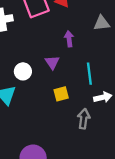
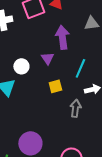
purple arrow: (69, 39) -> (62, 37), size x1.6
cyan line: (89, 74) -> (80, 68), turned 30

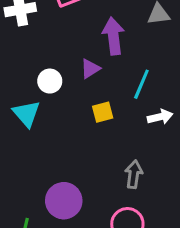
purple triangle: (47, 58) -> (90, 69), turned 32
gray arrow: (75, 108) -> (134, 174), moved

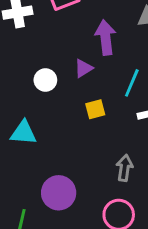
cyan triangle: (26, 114) -> (23, 133), moved, turned -44

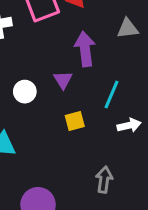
purple triangle: (83, 68) -> (63, 80), turned -30

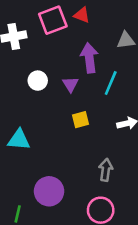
white circle: (25, 92) -> (38, 81), moved
cyan line: (111, 95) -> (111, 83), moved

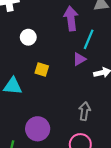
purple triangle: (70, 84) -> (79, 59), moved, turned 32
yellow square: (80, 120) -> (42, 69), moved, turned 32

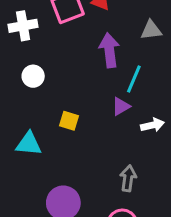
white circle: (28, 37) -> (33, 76), moved

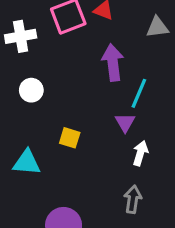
gray triangle: (151, 30) -> (157, 27), moved
purple triangle: (121, 106) -> (125, 122), turned -30
white arrow: (153, 125) -> (140, 153), moved, turned -60

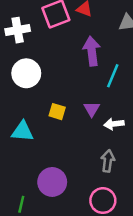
white circle: (31, 90) -> (26, 73), size x1.5
purple triangle: (125, 122) -> (92, 109), moved
white arrow: (140, 153) -> (114, 124), turned -114

